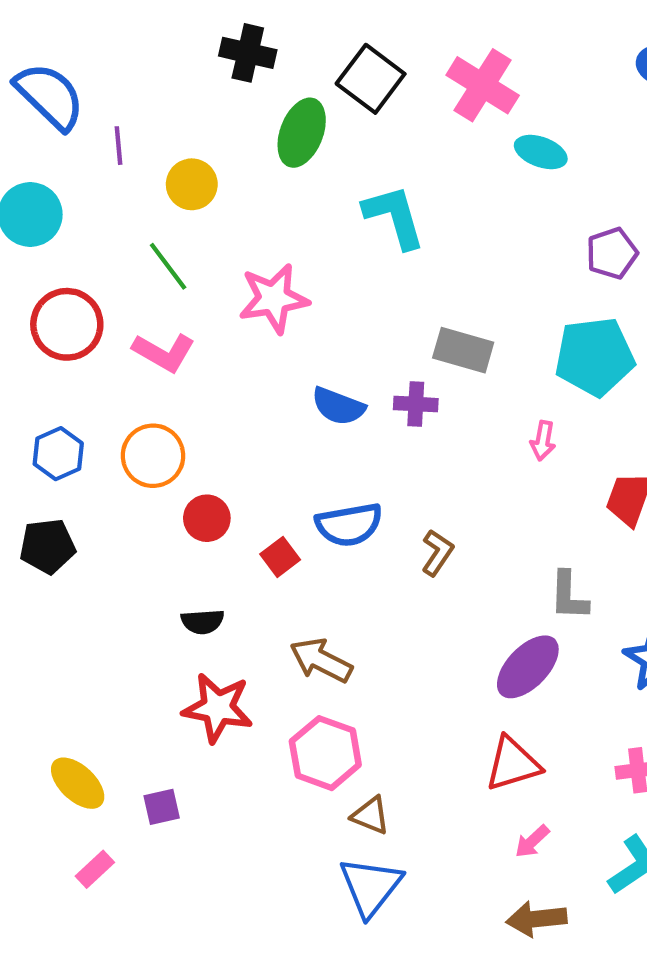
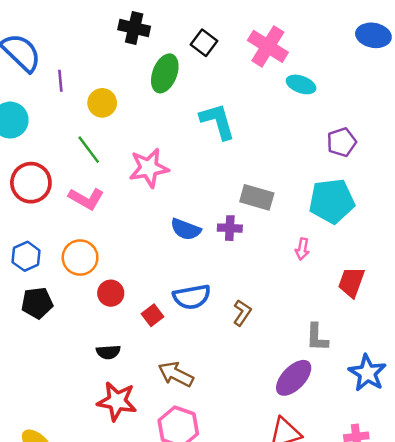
black square: (371, 79) -> (204, 43), size x0.7
black pentagon: (47, 546) -> (37, 303), moved

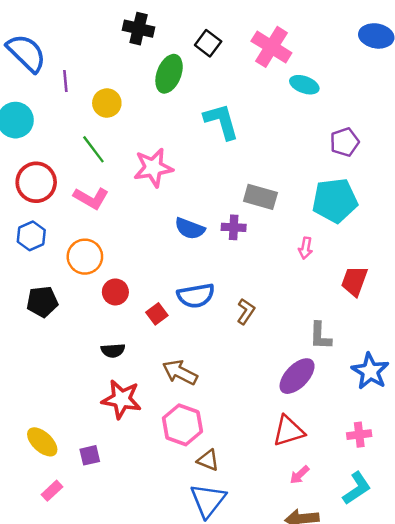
blue hexagon: (26, 256) -> (31, 236), moved

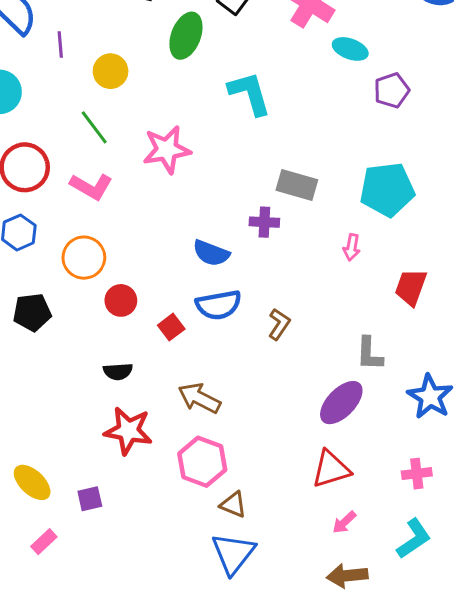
purple pentagon: (345, 142) -> (392, 90), moved
blue semicircle: (190, 229) -> (211, 253), moved

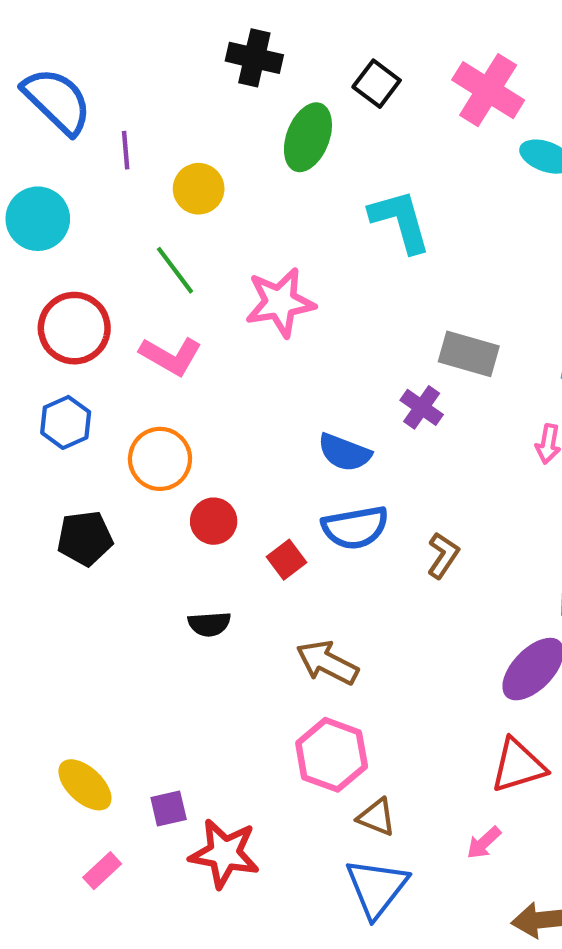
purple cross: (264, 222) -> (422, 407), turned 32
red star: (128, 431) -> (224, 853), moved
pink arrow: (344, 522) -> (484, 843), moved

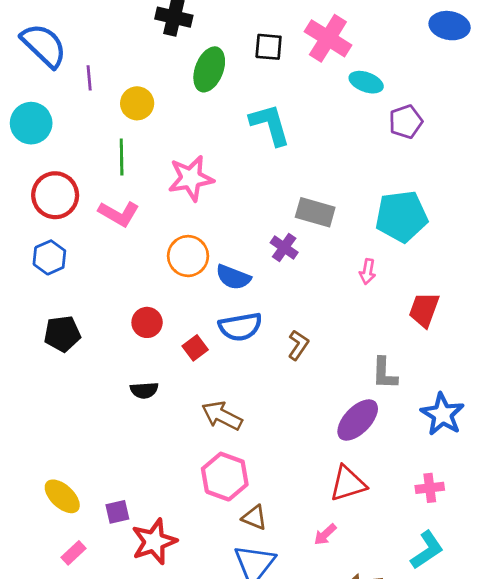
black square: (377, 84) -> (269, 47), moved, turned -32
green line: (175, 270) -> (122, 157), turned 36
orange circle: (160, 459) -> (188, 256), moved
red star: (224, 853) -> (154, 542), turned -30

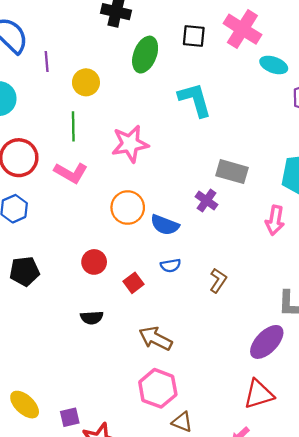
pink arrow: (368, 272) -> (275, 220), size x1.4
blue semicircle: (240, 327) -> (171, 265), size x0.6

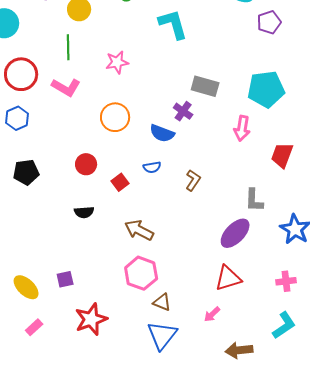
pink star: (130, 144) -> (117, 62), size x0.7
blue semicircle: (165, 225) -> (162, 133), moved
purple square: (70, 417) -> (65, 279), moved

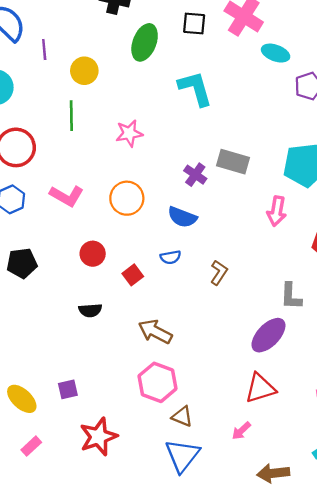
pink L-shape: (66, 87) -> (67, 196), moved
purple cross: (183, 111) -> (195, 175), moved

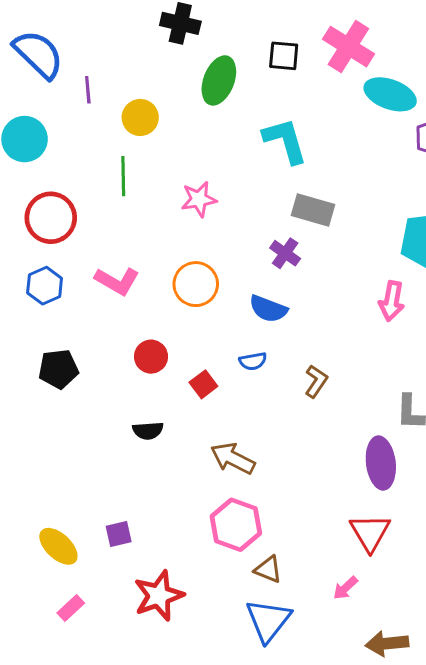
cyan ellipse: (276, 53) -> (390, 94), size x1.4
gray rectangle: (233, 162) -> (313, 210), moved
purple ellipse: (268, 335) -> (381, 463), turned -51
red triangle: (260, 388) -> (370, 532), turned -44

